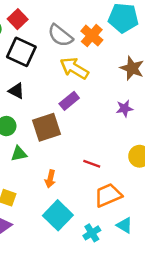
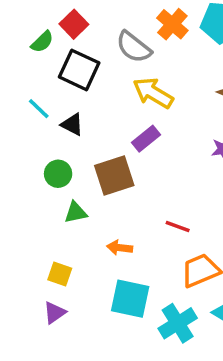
orange cross: (92, 36) -> (172, 24), moved
orange arrow: (50, 179) -> (120, 248), turned 84
cyan square: (58, 215) -> (130, 299), turned -32
cyan cross: (92, 233) -> (178, 323), size x1.5

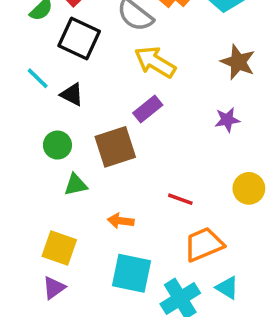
yellow square: (60, 274) -> (59, 248), size x1.4

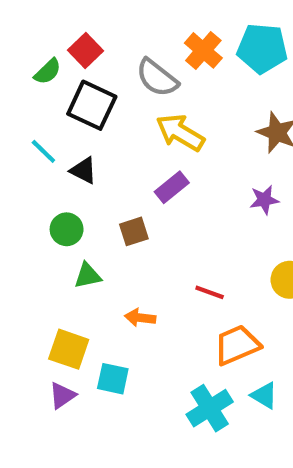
brown square: (115, 147) -> (134, 231), size x0.6
cyan square: (132, 273) -> (113, 379), moved, size x0.7

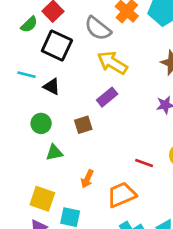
cyan line: (43, 151) -> (27, 75), turned -30
red line: (210, 292) -> (144, 163), moved
orange arrow: (140, 318) -> (87, 179), turned -72
orange trapezoid: (237, 345) -> (122, 195), moved

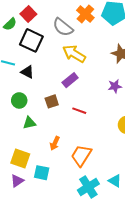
red line: (144, 163) -> (79, 111), moved
orange trapezoid: (122, 195) -> (81, 155), turned -35

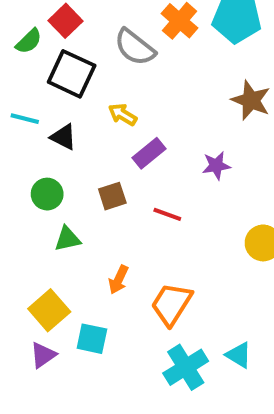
yellow arrow: (74, 54) -> (123, 115), moved, size x0.6
purple star: (115, 86) -> (216, 166), moved
yellow square: (20, 158) -> (49, 310), turned 30

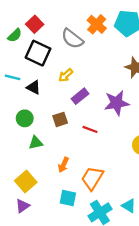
yellow arrow: (123, 115) -> (66, 75), turned -72
purple star: (216, 166) -> (117, 103), size x1.6
cyan square: (92, 339) -> (68, 198), moved

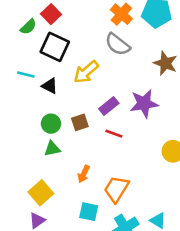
gray semicircle: (72, 39) -> (118, 44), moved
yellow arrow: (66, 75) -> (86, 72), size x1.5
purple rectangle: (80, 96) -> (109, 106), moved
green circle: (25, 118) -> (51, 124), moved

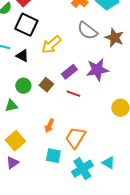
gray semicircle: (118, 44) -> (87, 31), moved
brown square: (80, 122) -> (46, 85), turned -32
green triangle: (52, 149) -> (11, 106), moved

